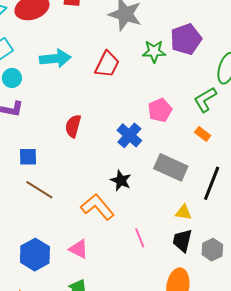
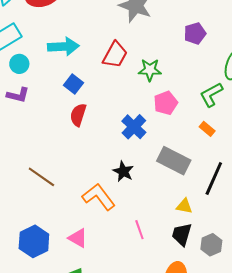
purple pentagon: (186, 39) -> (195, 33), size x0.7
green star: (154, 51) -> (150, 70), moved
blue square: (28, 157) -> (73, 84), moved, turned 36

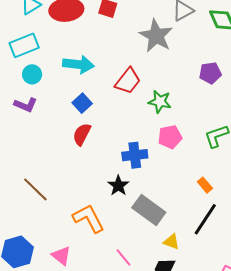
blue cross: (134, 127) -> (135, 155), turned 30
orange rectangle: (207, 129) -> (205, 185), moved
gray rectangle: (174, 161) -> (149, 210), moved
black star: (123, 171) -> (118, 186), moved
pink line: (139, 230) -> (123, 258), turned -30

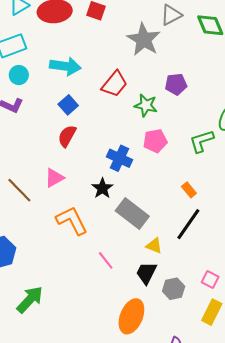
purple pentagon: (210, 73) -> (176, 84), moved
blue cross: (135, 155) -> (120, 158), turned 30
pink triangle: (61, 256) -> (54, 178), moved, turned 50

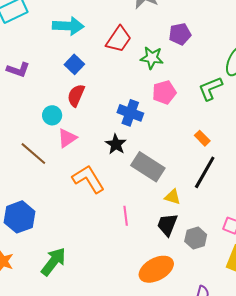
cyan circle: (19, 75) -> (52, 115), moved
pink line: (106, 260) -> (126, 216), turned 36
orange ellipse: (131, 316) -> (156, 269), turned 44

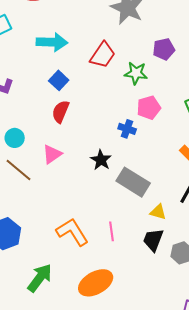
blue cross: (130, 113) -> (127, 129), moved, size x0.7
cyan circle: (52, 115) -> (15, 138), moved
orange L-shape: (88, 179) -> (72, 232), moved
orange ellipse: (156, 269) -> (96, 283), moved

